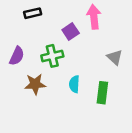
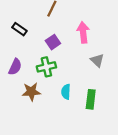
black rectangle: (33, 13) -> (19, 29), moved, turned 48
purple square: (71, 32) -> (53, 42), moved
gray triangle: (115, 57) -> (97, 60), moved

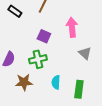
black rectangle: (19, 29) -> (15, 11), moved
purple square: (53, 42) -> (44, 36), turned -32

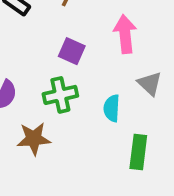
cyan semicircle: (56, 82) -> (112, 108), moved

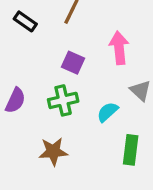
cyan semicircle: (112, 108) -> (108, 112), turned 45
brown star: (34, 139) -> (53, 151), moved

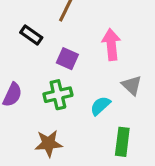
black rectangle: (25, 21) -> (31, 35), moved

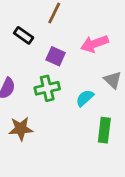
pink arrow: (111, 44) -> (95, 44), turned -104
brown star: (48, 143) -> (21, 129), moved

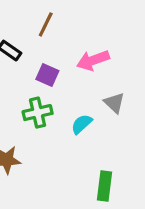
green rectangle: (104, 130) -> (104, 186), moved

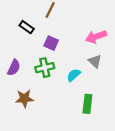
pink arrow: (93, 60) -> (96, 37), moved
green rectangle: (104, 186) -> (87, 104), moved

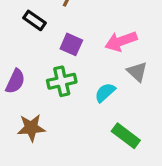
pink arrow: (96, 37) -> (121, 41), moved
green rectangle: (87, 104) -> (126, 136), turned -60

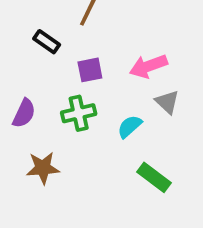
purple square: (71, 44) -> (90, 70), turned -35

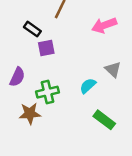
pink arrow: (148, 66) -> (104, 25), moved
purple square: (90, 70) -> (46, 48), moved
green cross: (79, 113) -> (48, 92), moved

